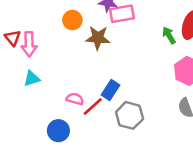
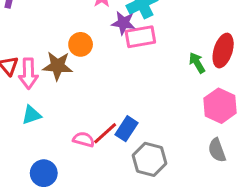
brown star: (98, 38) -> (58, 66), moved
red line: (93, 106) -> (105, 133), moved
blue circle: (58, 131) -> (44, 173), moved

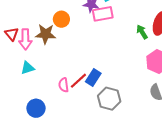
pink semicircle: (84, 139) -> (64, 85), turned -112

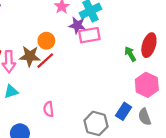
blue rectangle: (93, 77) -> (124, 111), moved
red line: (78, 81) -> (45, 61), moved

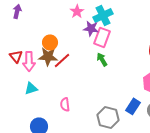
pink rectangle: (89, 35) -> (102, 37), turned -60
orange circle: (46, 41) -> (50, 42), moved
green arrow: (130, 54) -> (102, 59), moved

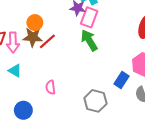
green arrow: (102, 59) -> (89, 40), size x1.5
cyan triangle: (31, 88) -> (15, 71), turned 48
blue rectangle: (133, 106) -> (122, 80), moved

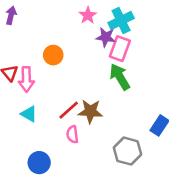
brown star: (33, 37) -> (90, 111), moved
red line: (47, 41) -> (69, 110), moved

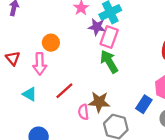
pink arrow: (26, 79) -> (40, 64), moved
brown star: (90, 111) -> (99, 102), moved
pink semicircle: (72, 134) -> (83, 112), moved

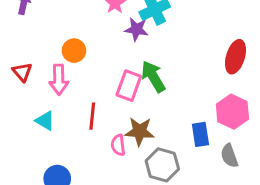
pink rectangle: (109, 37) -> (129, 86), moved
red line: (64, 91) -> (92, 116), turned -42
blue rectangle: (144, 104) -> (200, 134), turned -42

